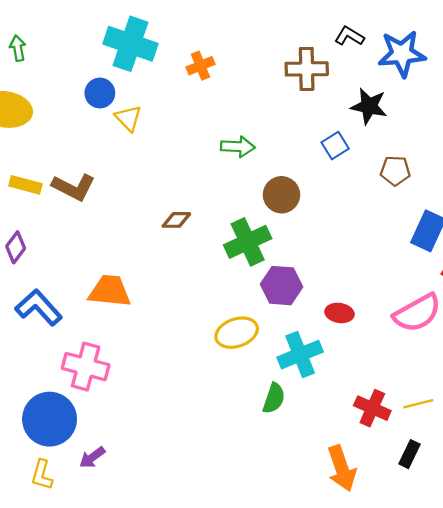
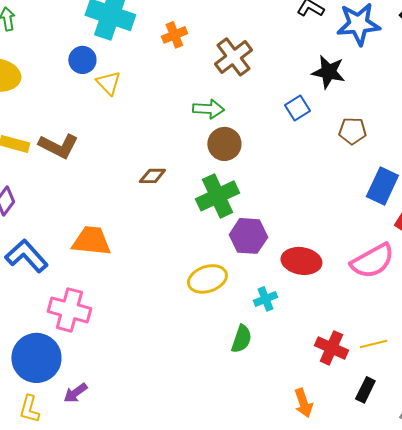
brown cross: (307, 69) -> (233, 57), moved, turned -36
brown circle: (281, 195) -> (224, 144), moved
red ellipse: (339, 313) -> (301, 261), size x1.5
cyan cross: (300, 355) -> (265, 299), size x0.6
orange arrow: (342, 468) -> (303, 403), size x0.7

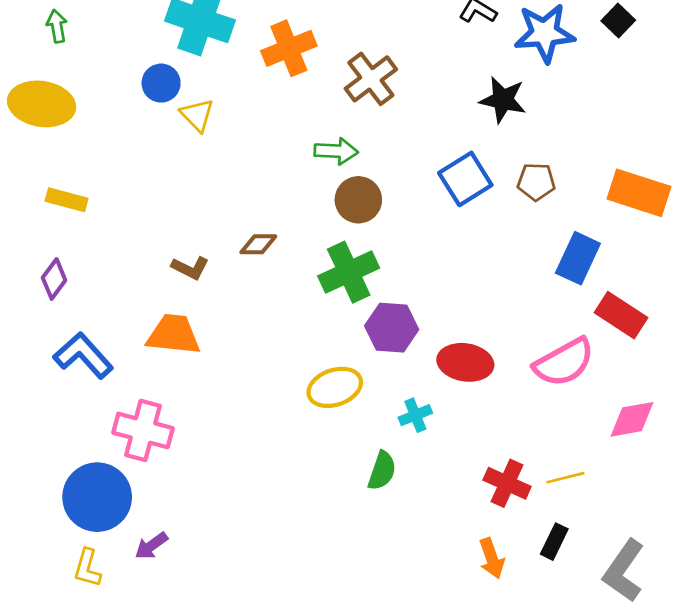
orange cross: (174, 35) -> (289, 48), size x1.5
blue square: (297, 108) -> (465, 179), moved, size x1.5
brown L-shape: (58, 146) -> (190, 268), moved, size x0.7
orange arrow: (303, 403) -> (492, 558), moved

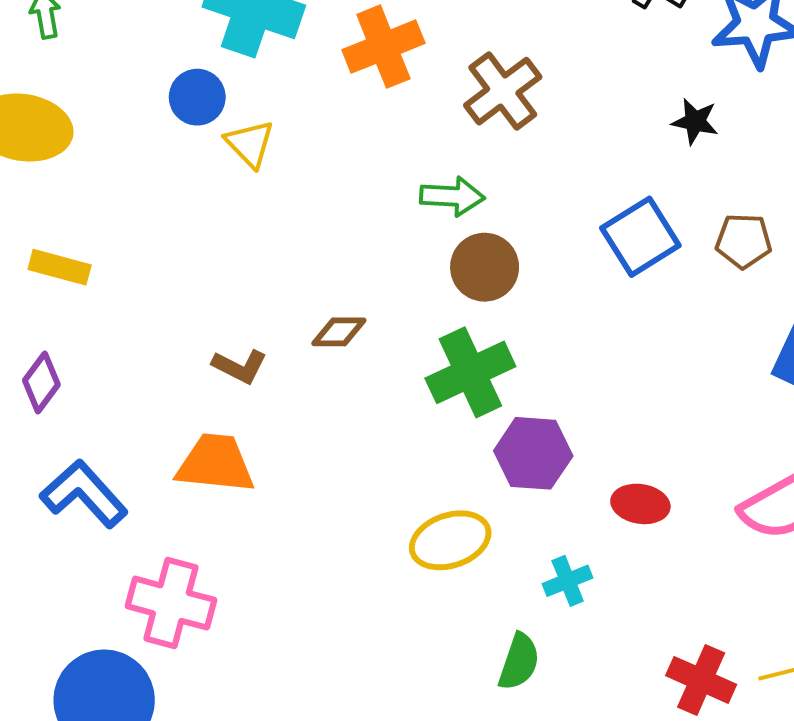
black star: (503, 100) -> (695, 121), size x0.7
red ellipse: (465, 362) -> (640, 504), size x0.7

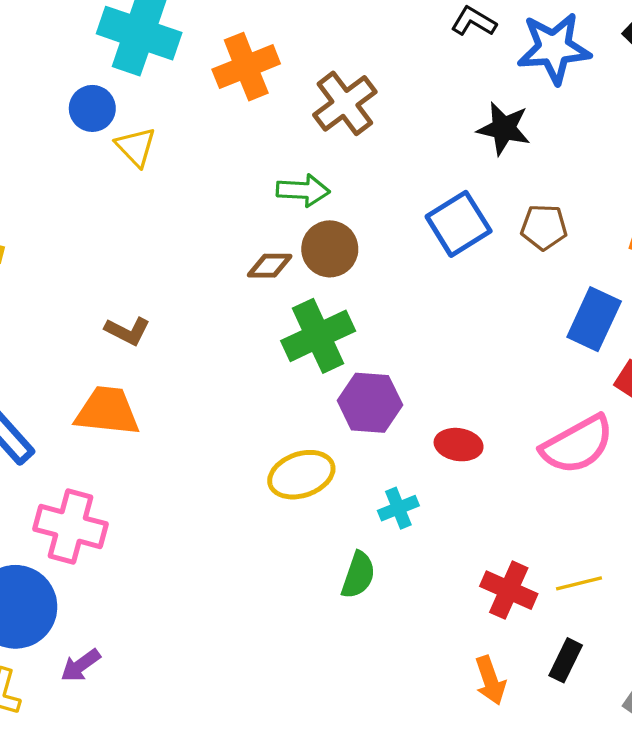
black star: (695, 121) -> (504, 128), size x1.4
brown diamond: (339, 332) -> (270, 266), moved

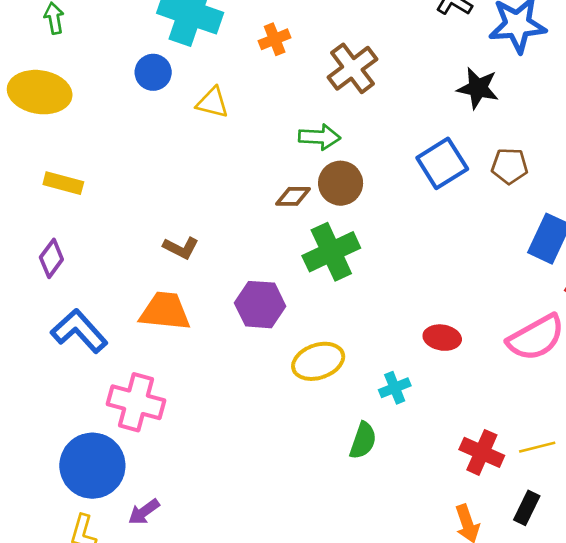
orange cross: (246, 67) -> (275, 39), size x0.6
yellow triangle: (136, 147) -> (213, 103), moved, turned -32
purple hexagon: (370, 403) -> (260, 305), moved

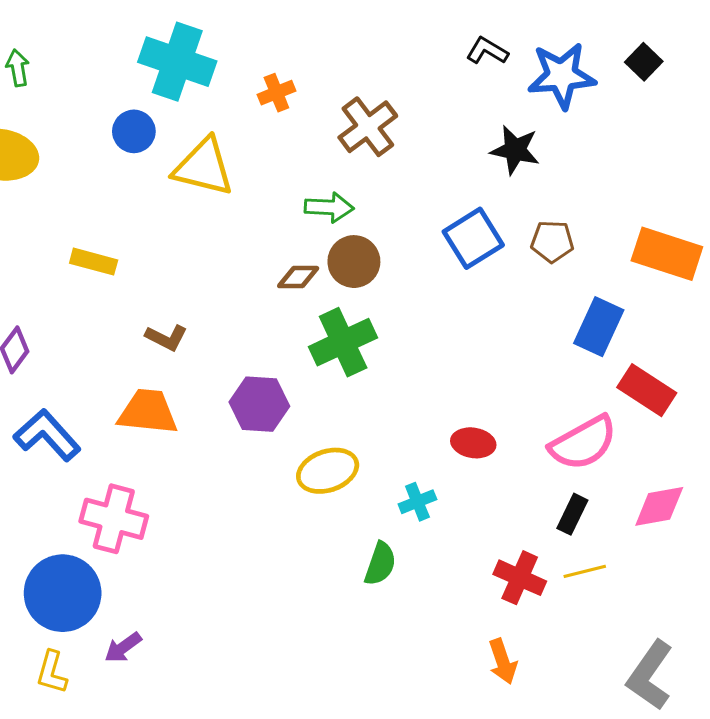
yellow triangle: (213, 103) -> (204, 167), size x1.6
yellow rectangle: (63, 183) -> (94, 262), moved
black rectangle: (527, 508) -> (572, 514), moved

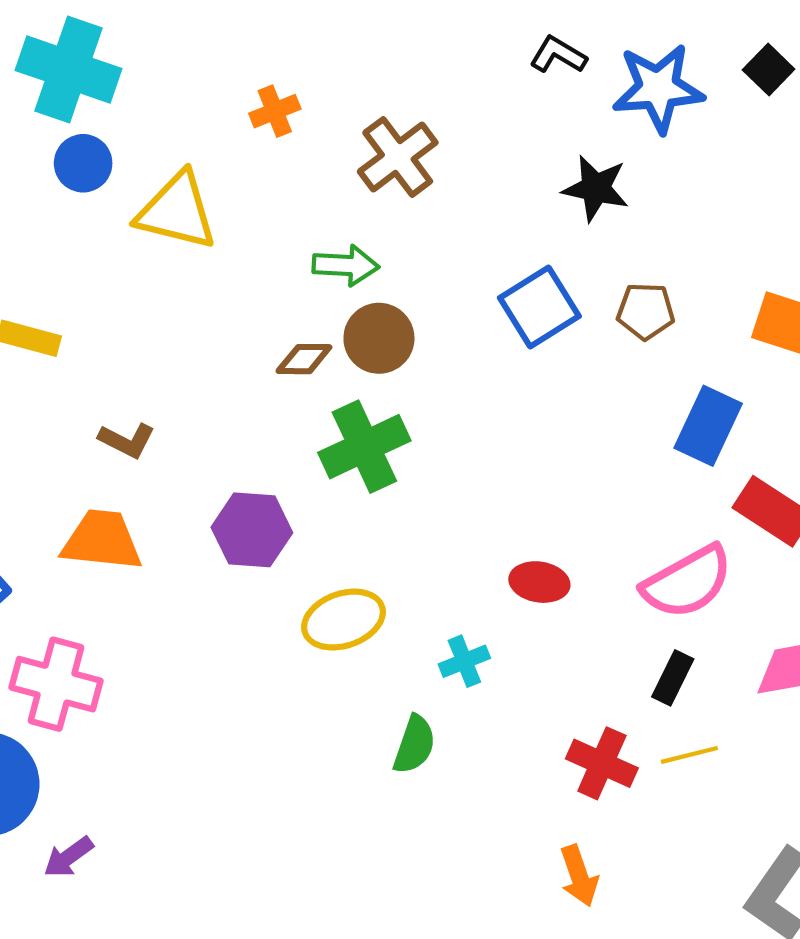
cyan cross: (177, 62) -> (69, 69), moved

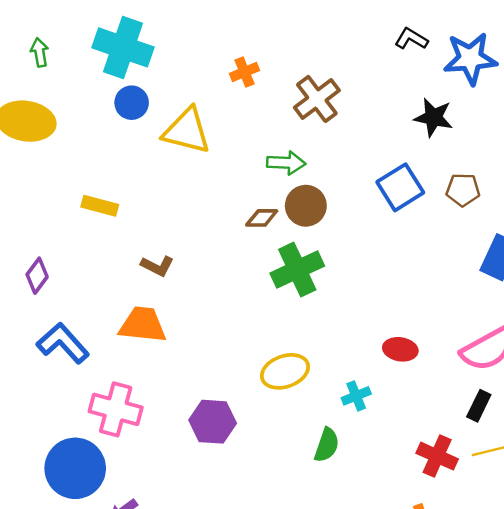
purple hexagon: (252, 530) -> (213, 422), moved

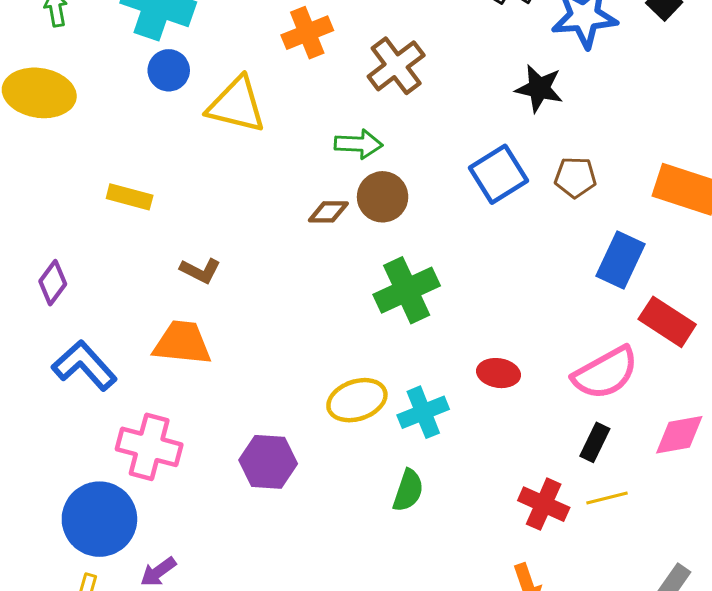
orange cross: (244, 72) -> (307, 33), size x1.4
green cross: (297, 270) -> (407, 290), moved
cyan cross: (356, 396) -> (423, 412), moved, size x1.4

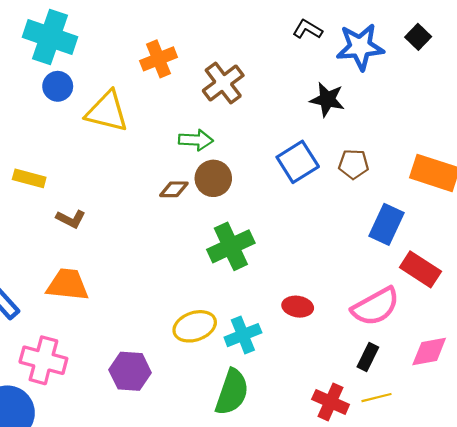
brown L-shape: (200, 271) -> (71, 219), moved
green semicircle: (408, 490) -> (232, 392), size x1.5

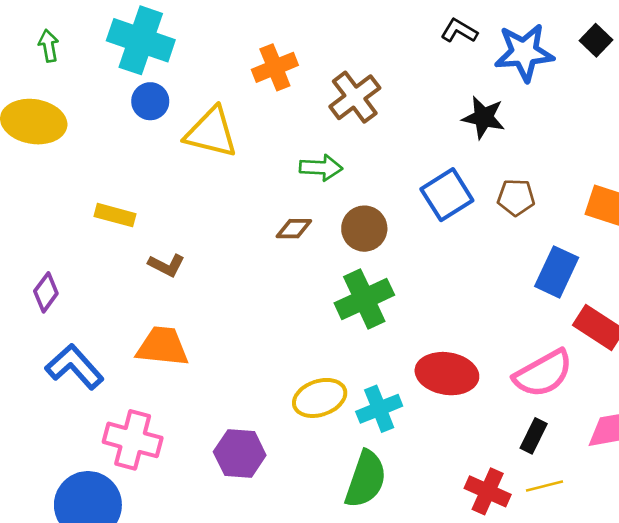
brown circle: (213, 178) -> (364, 229), moved
red ellipse: (298, 307) -> (447, 374), size x1.6

